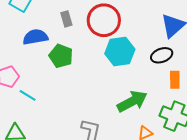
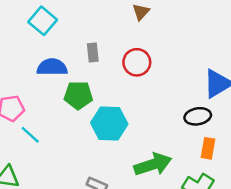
red circle: (104, 20) -> (137, 62), size x0.7
cyan hexagon: (120, 51) -> (109, 123), moved
green pentagon: (61, 56) -> (78, 95), turned -30

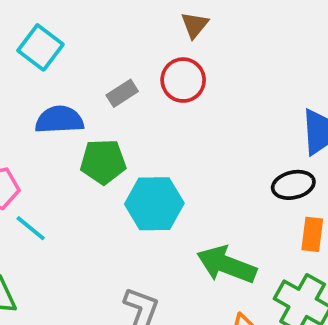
gray rectangle: (93, 53) -> (122, 93), turned 66
red circle: (137, 62) -> (183, 80), moved
green arrow: (153, 164) -> (227, 265), turned -138

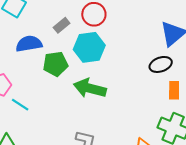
cyan hexagon: (154, 204) -> (89, 47), moved
green arrow: (227, 265) -> (90, 88), moved

